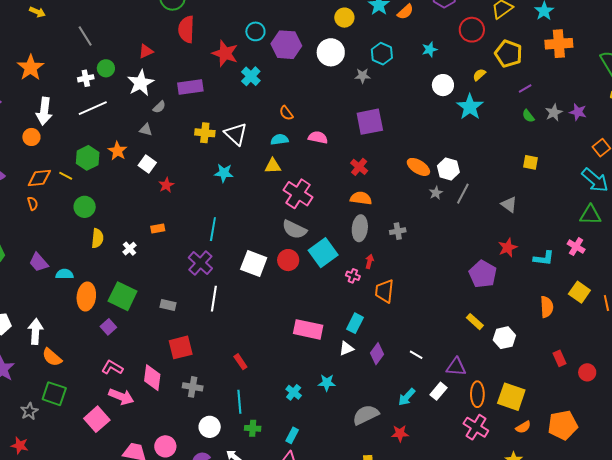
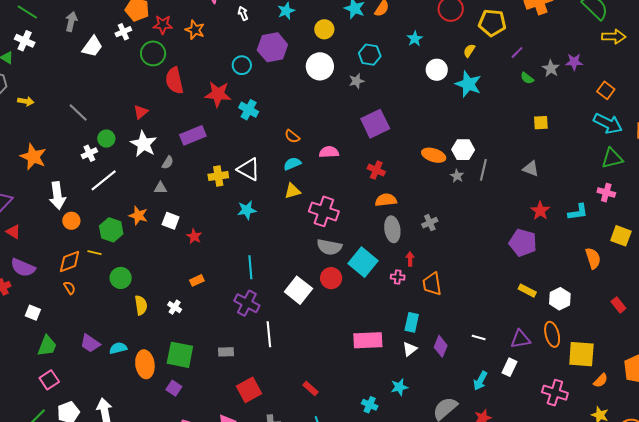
purple hexagon: (286, 45) -> (272, 47), moved
orange circle: (31, 137) -> (71, 221), moved
white square: (254, 264) -> (298, 290), turned 32
orange ellipse: (477, 394) -> (552, 334), moved

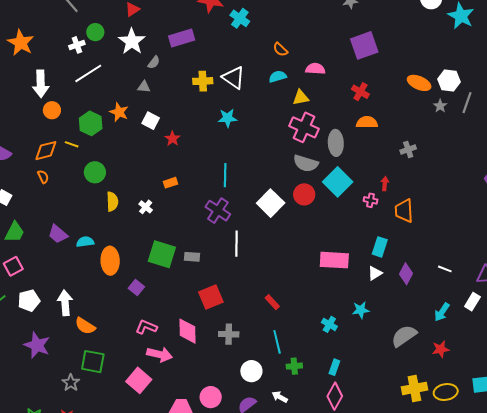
yellow triangle: (292, 191) -> (301, 98), moved
gray ellipse: (392, 229) -> (336, 143), moved
green square: (180, 355) -> (162, 254), moved

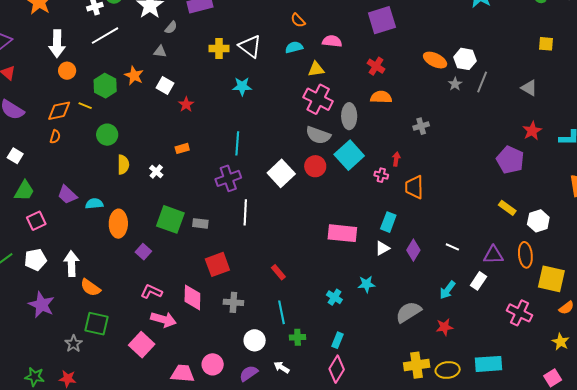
orange semicircle: (43, 177) -> (55, 137), turned 40
purple cross: (218, 211) -> (228, 178), turned 35
pink square: (13, 266) -> (36, 221), moved

